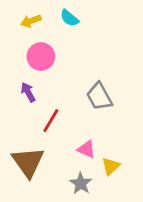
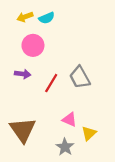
cyan semicircle: (69, 18) -> (47, 18), moved, turned -63
purple arrow: (28, 92) -> (23, 74), turned 126
red line: (51, 121) -> (51, 83), moved

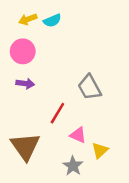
pink circle: (33, 45) -> (23, 51), moved
red line: (51, 83) -> (57, 113), moved

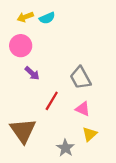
purple arrow: (25, 84) -> (32, 73), moved, turned 35
pink triangle: (78, 135) -> (83, 109), moved

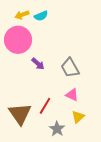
pink circle: (21, 46) -> (18, 40), size x1.4
purple arrow: (32, 73) -> (38, 64), moved
red line: (52, 101) -> (45, 106), moved

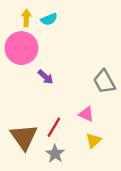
yellow arrow: (22, 15) -> (26, 18), turned 112
gray trapezoid: (70, 68) -> (104, 82), moved
gray star: (57, 129) -> (55, 154), moved

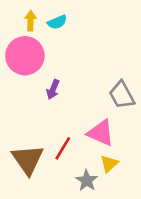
purple arrow: (45, 77) -> (53, 89), turned 70
pink triangle: (86, 114) -> (101, 133), size x1.5
gray star: (55, 154) -> (87, 181), moved

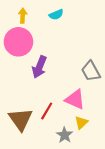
cyan semicircle: (57, 22) -> (56, 15), moved
purple arrow: (53, 89) -> (39, 67), size x1.5

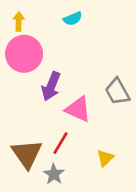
yellow arrow: (23, 16) -> (19, 21), moved
pink triangle: (75, 99) -> (78, 109), moved
gray star: (65, 135) -> (54, 174), moved

